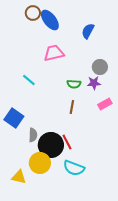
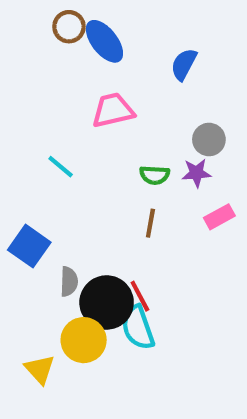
cyan semicircle: (74, 168) -> (138, 328), moved, turned 50
yellow triangle: (19, 177) -> (40, 369), turned 35

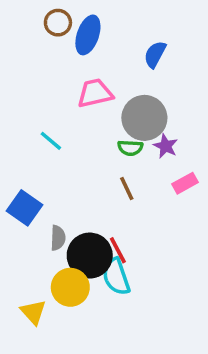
blue ellipse: (104, 41) -> (88, 35), turned 57
gray circle: (209, 140) -> (144, 118), moved, size x1.6
purple star: (196, 173) -> (166, 146), turned 30
brown line: (150, 223) -> (127, 188), turned -35

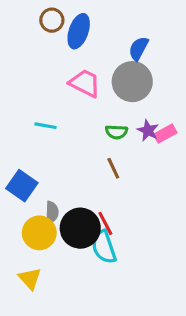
pink trapezoid: (95, 93) -> (85, 83), turned 40
gray circle: (144, 118) -> (132, 82), moved
cyan line: (51, 141) -> (46, 126), turned -30
pink rectangle: (185, 183) -> (165, 134), moved
yellow circle: (70, 287) -> (39, 233), moved

